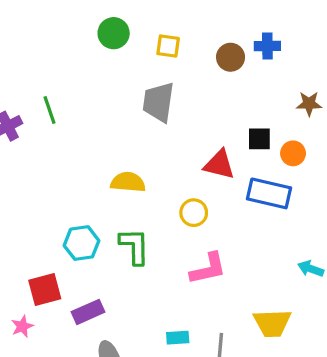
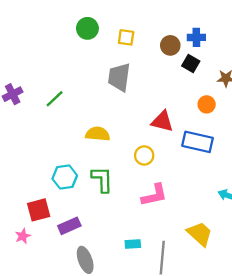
green line: (49, 110) -> (55, 99), moved, turned 66
black square: (259, 139) -> (191, 64), moved, turned 30
orange circle: (293, 153) -> (207, 104), moved
yellow trapezoid: (272, 323) -> (200, 234), turned -136

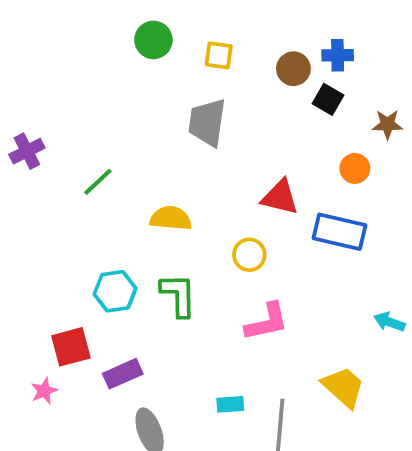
green line: (55, 99) -> (98, 182), moved

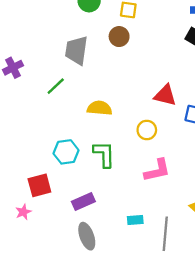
brown circle: (293, 69) -> (119, 37), moved
gray trapezoid: (207, 122) -> (76, 50), moved
purple rectangle: (123, 374) -> (83, 202), moved

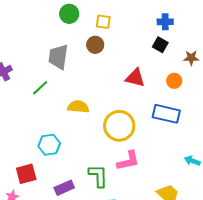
red triangle: (165, 95) -> (135, 78), moved
yellow circle: (147, 130) -> (119, 126), size x1.8
green L-shape: (104, 154) -> (98, 176), moved

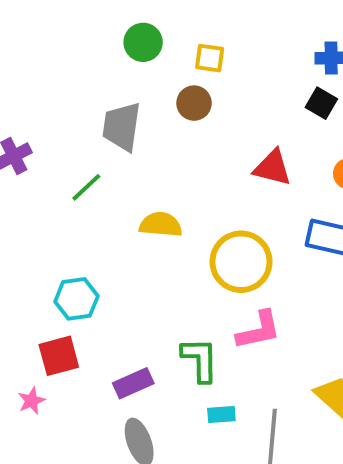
cyan hexagon: (49, 145) -> (76, 299), moved

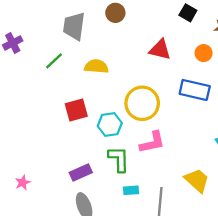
yellow semicircle: (161, 225) -> (96, 66), moved
cyan hexagon: (76, 299) -> (110, 124), moved
red square: (59, 356) -> (76, 110), moved

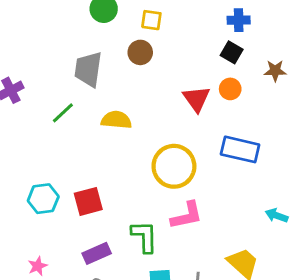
red triangle: (160, 50) -> (196, 99), turned 40
orange circle: (204, 53) -> (230, 89), moved
red square: (76, 110) -> (88, 201), moved
cyan hexagon: (110, 124) -> (43, 199), moved
pink star: (23, 183) -> (38, 266), moved

